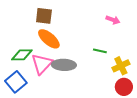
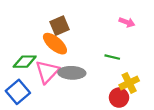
brown square: (44, 16) -> (59, 26), moved, turned -30
yellow cross: (121, 66) -> (129, 83), moved
red circle: (124, 87) -> (119, 98), moved

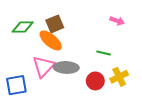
green diamond: (25, 62) -> (23, 27), moved
blue square: (18, 92) -> (16, 85), turned 30
red circle: (119, 98) -> (95, 81), moved

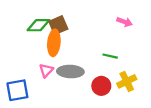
green diamond: (23, 27) -> (38, 25), moved
orange ellipse: (51, 40) -> (54, 43), turned 55
pink triangle: (43, 66) -> (46, 70), size x0.6

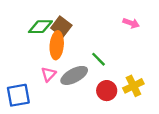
brown square: (58, 25) -> (61, 27), turned -30
green line: (110, 56) -> (99, 59), moved, turned 32
gray ellipse: (70, 72) -> (74, 75), turned -30

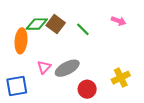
orange ellipse: (57, 45) -> (21, 41), moved
green line: (99, 59) -> (83, 29), moved
red circle: (107, 91) -> (87, 89), moved

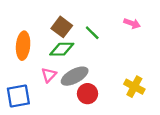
green diamond: (37, 24) -> (62, 49), moved
yellow cross: (121, 78) -> (134, 87), turned -36
red circle: (87, 89) -> (87, 94), moved

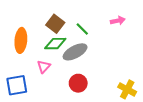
pink arrow: (132, 23) -> (118, 21), turned -32
gray ellipse: (75, 76) -> (75, 52), moved
yellow cross: (134, 87) -> (127, 89), moved

